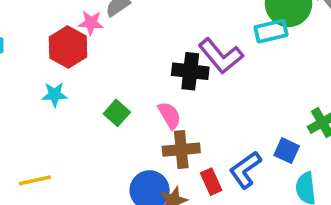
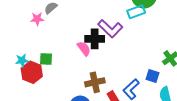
red hexagon: (68, 47) -> (32, 72), moved
green square: (117, 113) -> (46, 59), moved, turned -32
pink semicircle: (170, 115) -> (84, 49), moved

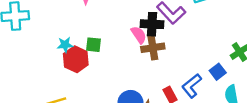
blue square: (152, 76) -> (218, 72), turned 32
brown cross: (95, 82) -> (153, 48), moved

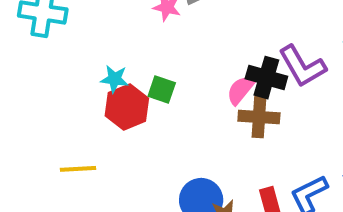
pink semicircle: (139, 35) -> (240, 90), turned -120

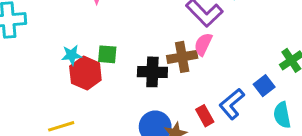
black cross: (266, 78) -> (152, 72), moved
pink semicircle: (240, 90) -> (203, 44), moved

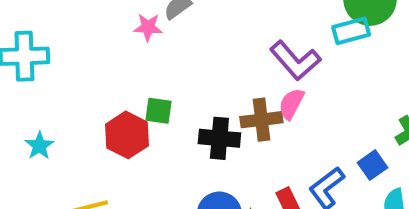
cyan star: (72, 55) -> (39, 146), moved, turned -30

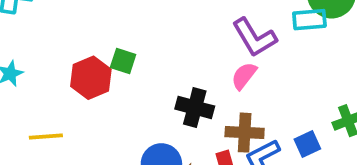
brown cross: (261, 120) -> (245, 133), moved
black cross: (219, 138) -> (195, 108), moved

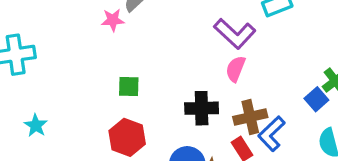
red hexagon: (91, 78) -> (127, 137), moved
blue square: (307, 144) -> (316, 99), moved

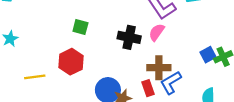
blue square: (316, 99) -> (208, 55), moved
black cross: (202, 108) -> (129, 37), moved

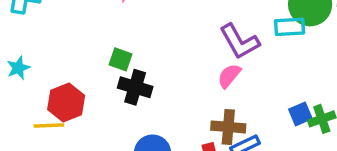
black cross: (129, 37) -> (135, 87), moved
red hexagon: (71, 62) -> (66, 102), moved

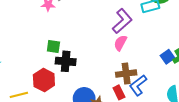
purple L-shape: (239, 41) -> (122, 21), turned -90
red hexagon: (66, 102) -> (44, 80), moved

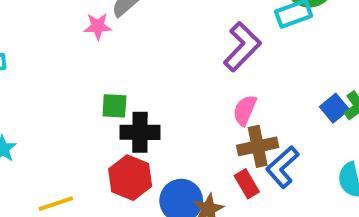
pink semicircle: (120, 43) -> (245, 110), moved
red hexagon: (44, 80) -> (130, 178), moved

